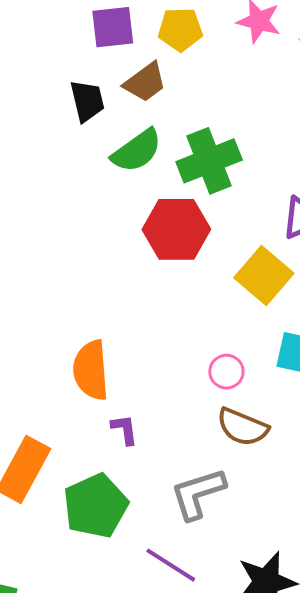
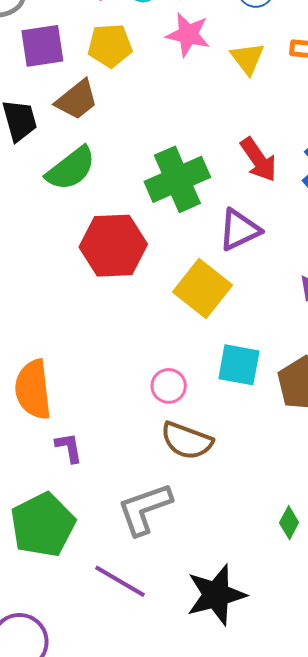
green cross: (209, 161) -> (177, 179), moved

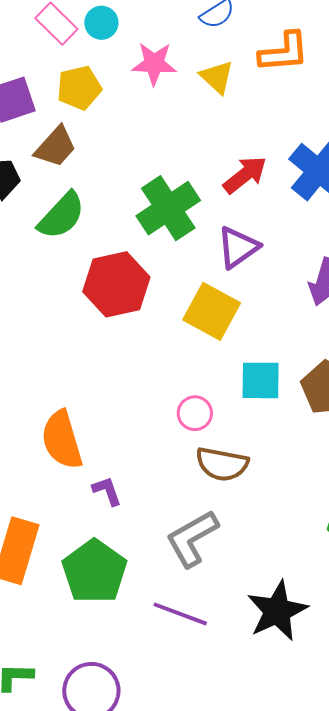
red arrow: (259, 160) -> (245, 175), turned -84

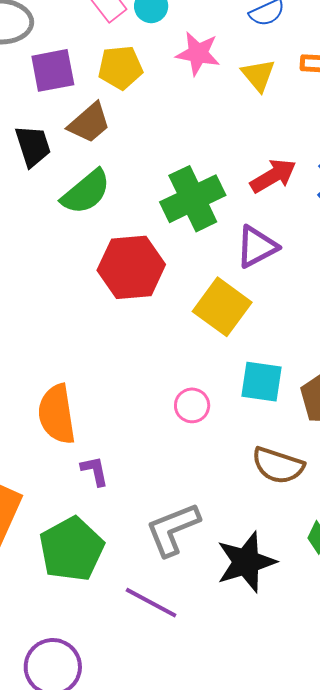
brown semicircle: (222, 464) -> (278, 465), moved
black star: (277, 611) -> (246, 562), moved

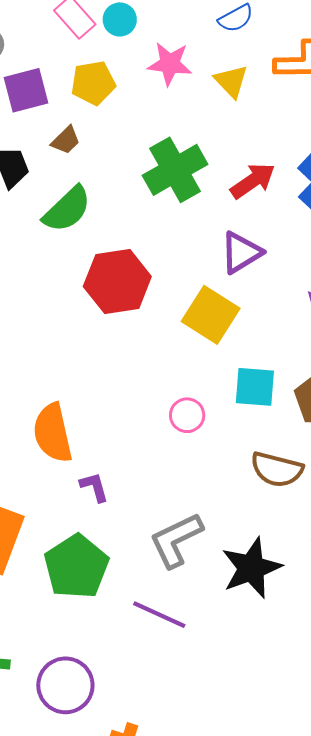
brown trapezoid: (89, 123) -> (66, 140), size x0.7
green cross: (193, 199) -> (175, 170), moved

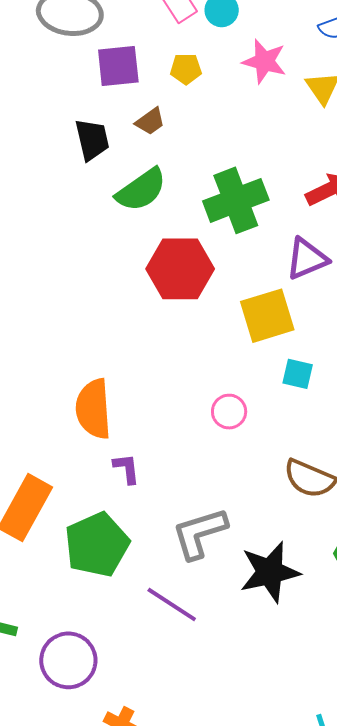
yellow pentagon: (93, 83) -> (186, 69), size x0.7
green cross: (175, 170) -> (236, 200), moved
yellow square: (211, 315) -> (267, 316), turned 32
cyan square: (255, 387) -> (298, 374), moved, size x0.7

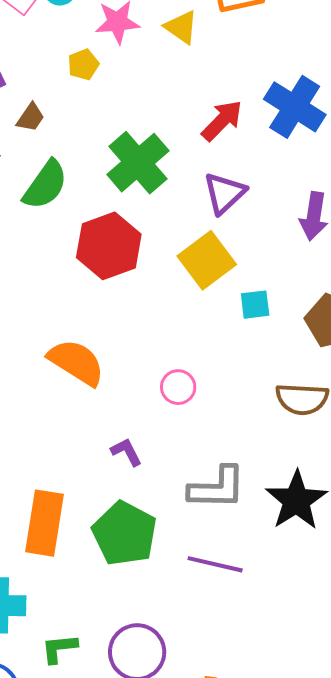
yellow pentagon: (186, 69) -> (83, 65), moved
orange semicircle: (93, 409) -> (76, 362), moved, turned 146
pink circle: (229, 412) -> (178, 387), moved
gray L-shape: (199, 533) -> (217, 488), turned -142

